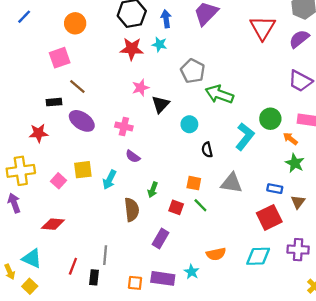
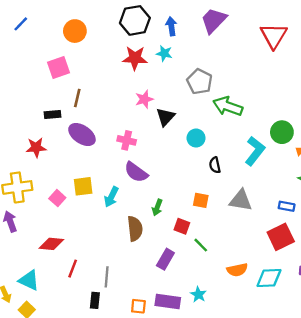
brown line: (77, 87) -> (77, 98), turned 63
purple semicircle: (133, 156) -> (136, 172), size x1.5
green line: (200, 205) -> (201, 245), moved
orange semicircle: (216, 254) -> (237, 270), moved
red line: (73, 266) -> (73, 269), moved

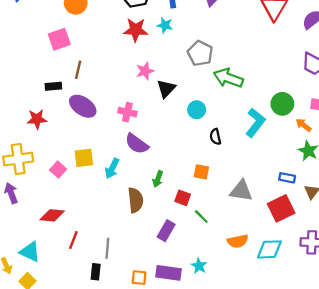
gray triangle: (241, 200) -> (241, 191), moved

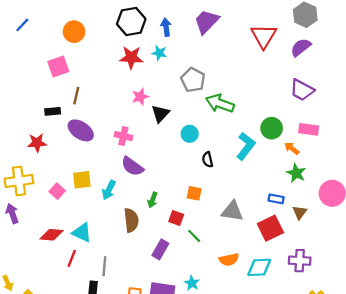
cyan triangle: (30, 252) -> (82, 233), moved

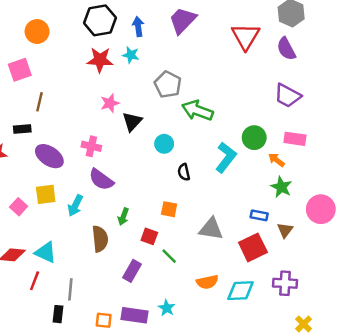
purple semicircle: (301, 47) -> (286, 49), turned -80
black rectangle: (53, 111) -> (22, 129), moved
purple ellipse: (81, 130) -> (49, 156), moved

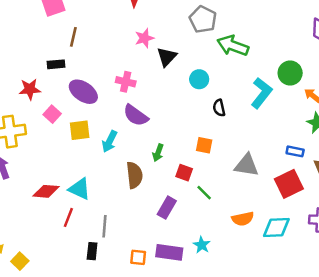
pink square: (19, 207) -> (52, 114), moved

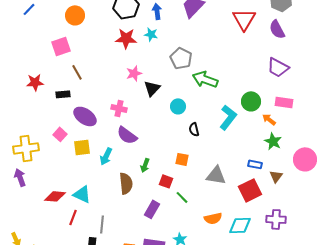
brown line: (73, 37) -> (77, 72), turned -42
red star: (30, 89) -> (35, 82), moved

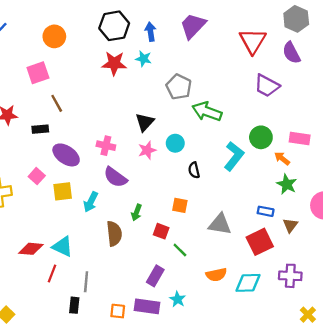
purple trapezoid: (278, 67) -> (267, 86), moved
pink star: (134, 73) -> (147, 150), moved
purple rectangle: (152, 209) -> (155, 276), moved

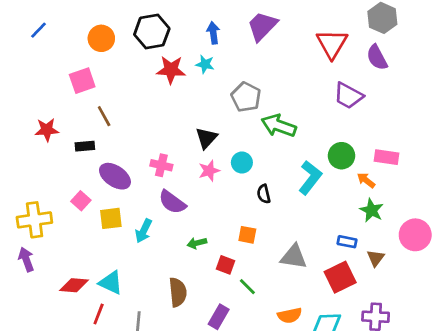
black hexagon: (114, 26) -> (152, 32), moved
green arrow: (136, 212) -> (197, 243), turned 56
brown semicircle: (114, 234) -> (178, 292), moved

